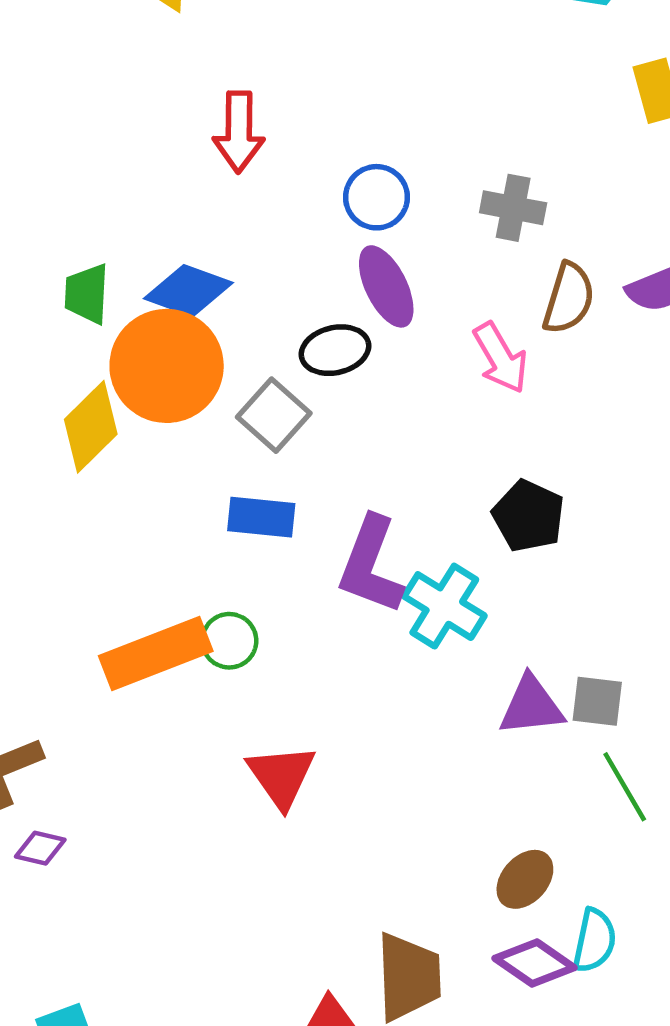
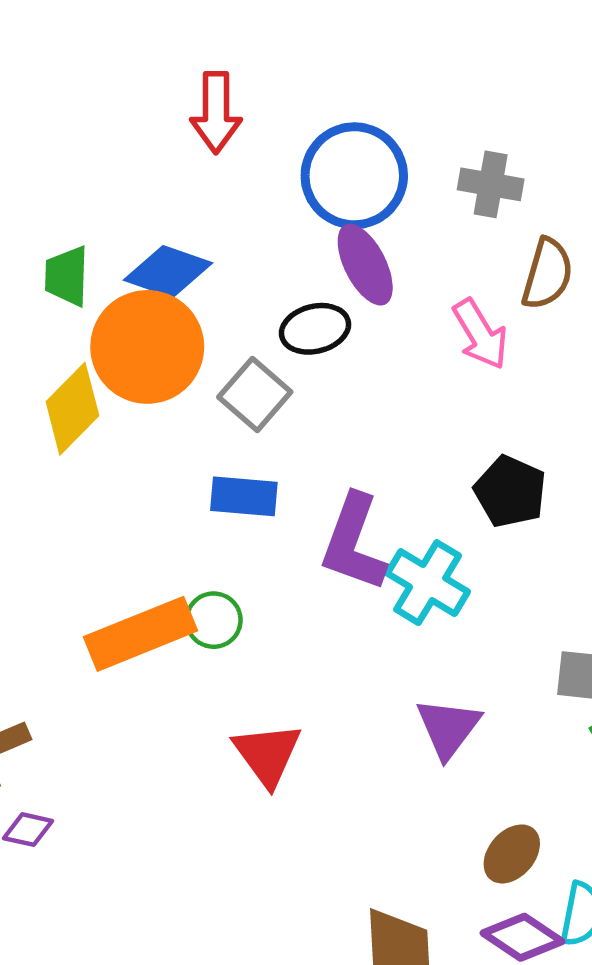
blue circle: (377, 197) -> (354, 176), size x1.6
purple triangle: (531, 706) -> (448, 728), moved, turned -46

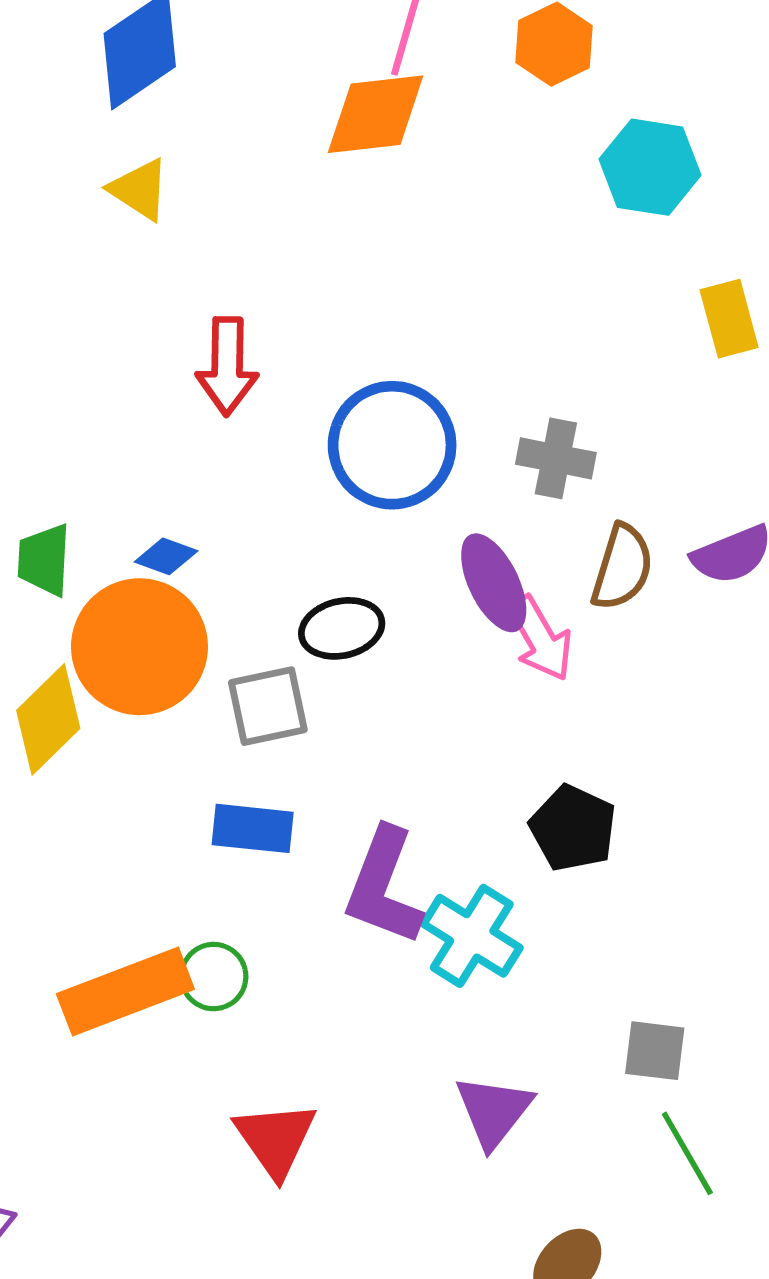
purple ellipse: (365, 265) -> (494, 583), moved
blue diamond: (168, 271) -> (166, 556), size x0.6
gray square: (255, 394) -> (268, 706), turned 36

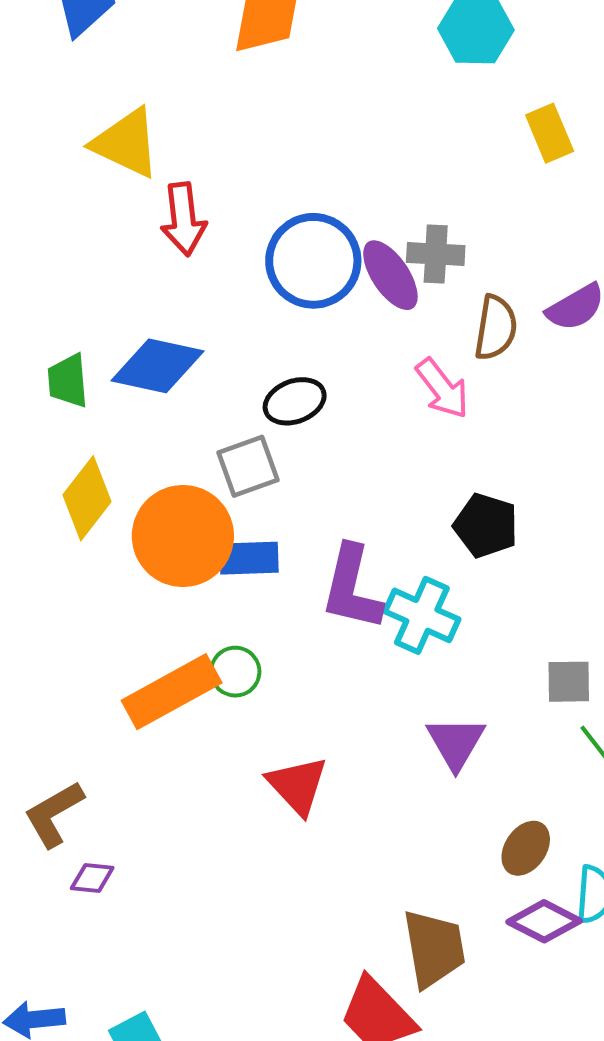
yellow triangle: (140, 189) -> (126, 143), moved, size x1.5
blue diamond: (166, 556) -> (158, 366), size x2.0
purple ellipse: (494, 583) -> (390, 275), moved
orange circle: (139, 647) -> (183, 536), moved

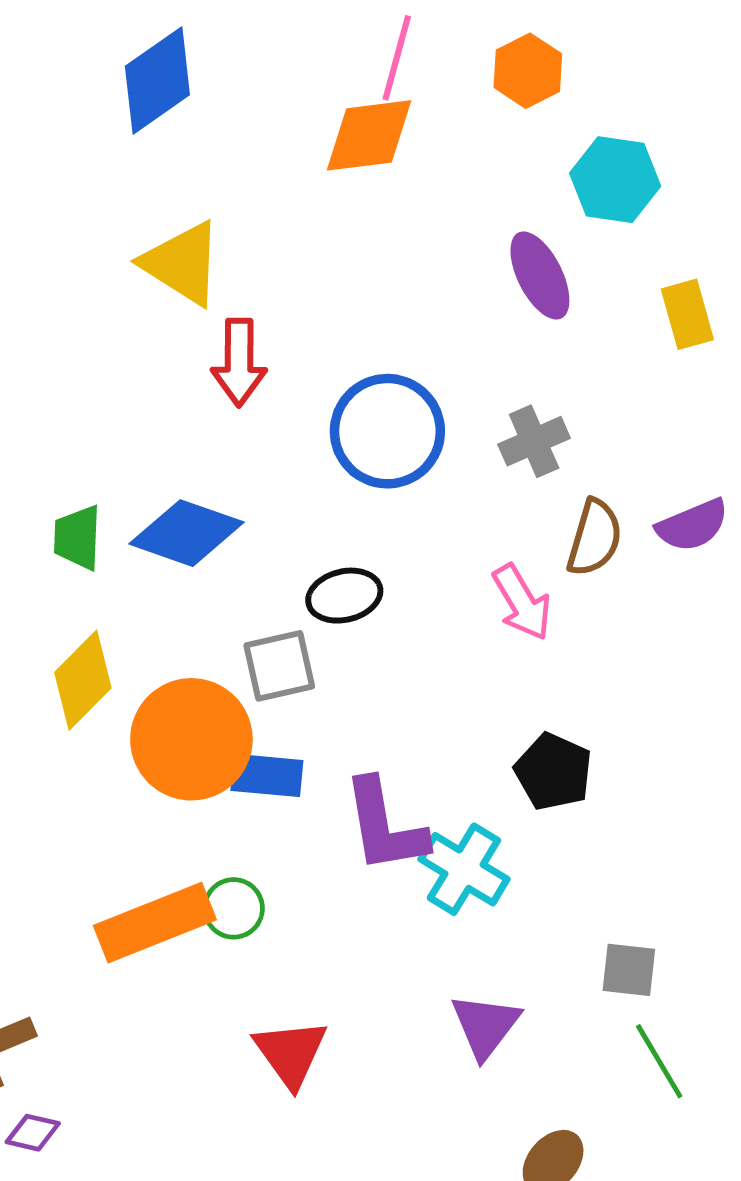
gray cross: (436, 254) -> (534, 441), turned -34
purple ellipse: (390, 275) -> (540, 275), moved
purple L-shape: (352, 588) -> (385, 826), turned -30

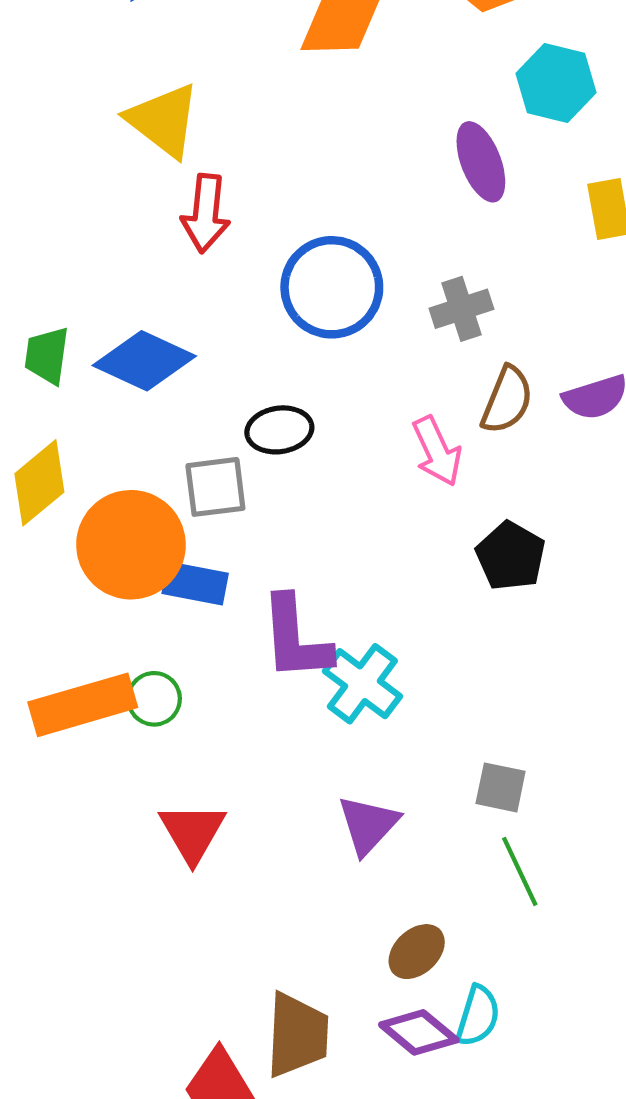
black pentagon: (553, 772) -> (511, 556), moved

